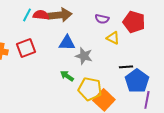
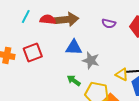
cyan line: (27, 15) -> (26, 16), moved
yellow triangle: (113, 38) -> (122, 74), moved

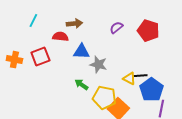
red semicircle: (48, 19) -> (60, 37), moved
brown arrow: (67, 19) -> (74, 24), size x0.7
purple semicircle: (109, 23) -> (116, 28), turned 128

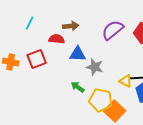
purple semicircle: (116, 28) -> (113, 30), size x1.6

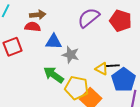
brown arrow: (71, 26) -> (38, 15), moved
green arrow: (78, 87) -> (54, 75), size x1.5

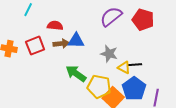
brown arrow: (38, 15) -> (61, 44), moved
gray star: (71, 55) -> (109, 54), moved
blue pentagon: (124, 80) -> (134, 89), moved

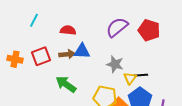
red semicircle: (55, 26) -> (68, 30), moved
yellow triangle: (124, 68) -> (130, 78), turned 40
green arrow: (76, 74) -> (66, 84), moved

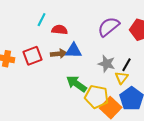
cyan line: (34, 20) -> (42, 20), moved
black line: (141, 75) -> (127, 65), moved, turned -56
green arrow: (66, 84) -> (77, 84), moved

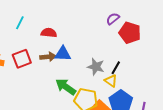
cyan line: (42, 20) -> (20, 23), moved
purple semicircle: (109, 27) -> (113, 19), moved, size x0.6
yellow triangle: (122, 78) -> (111, 81), turned -32

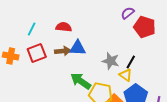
cyan line: (20, 23) -> (32, 29), moved

